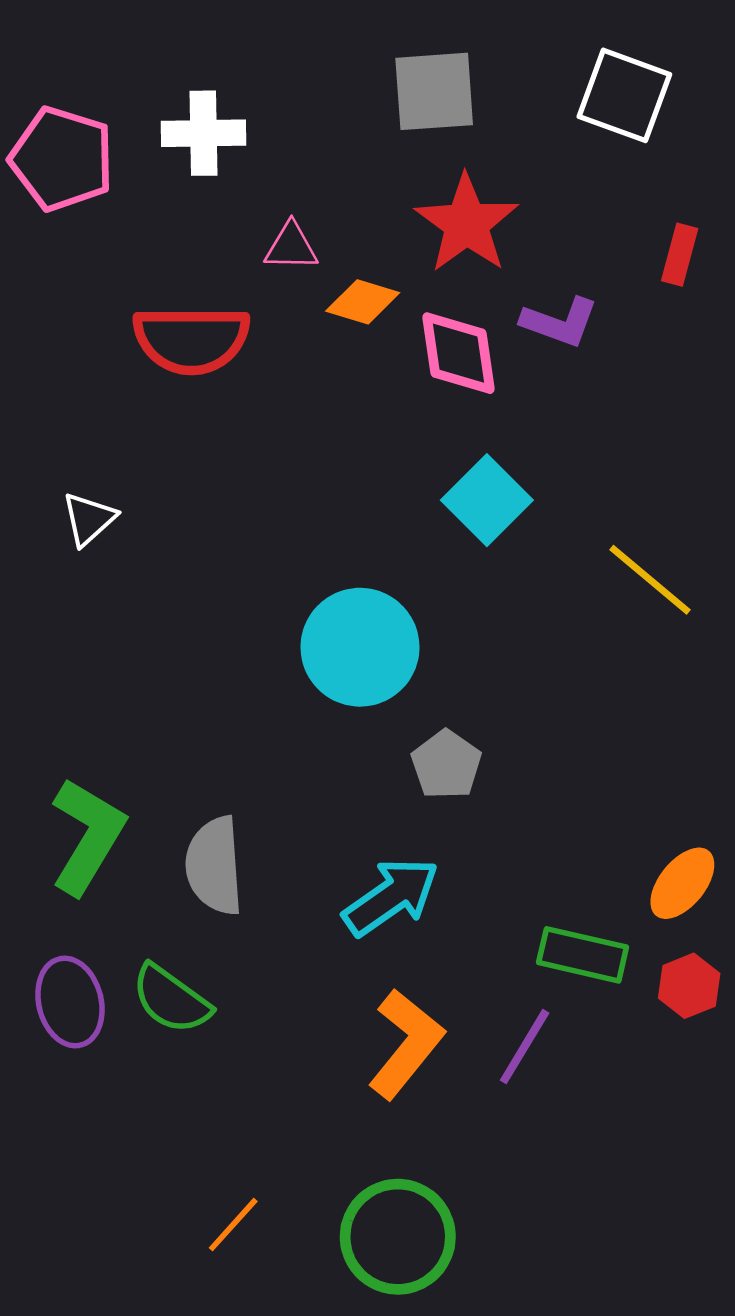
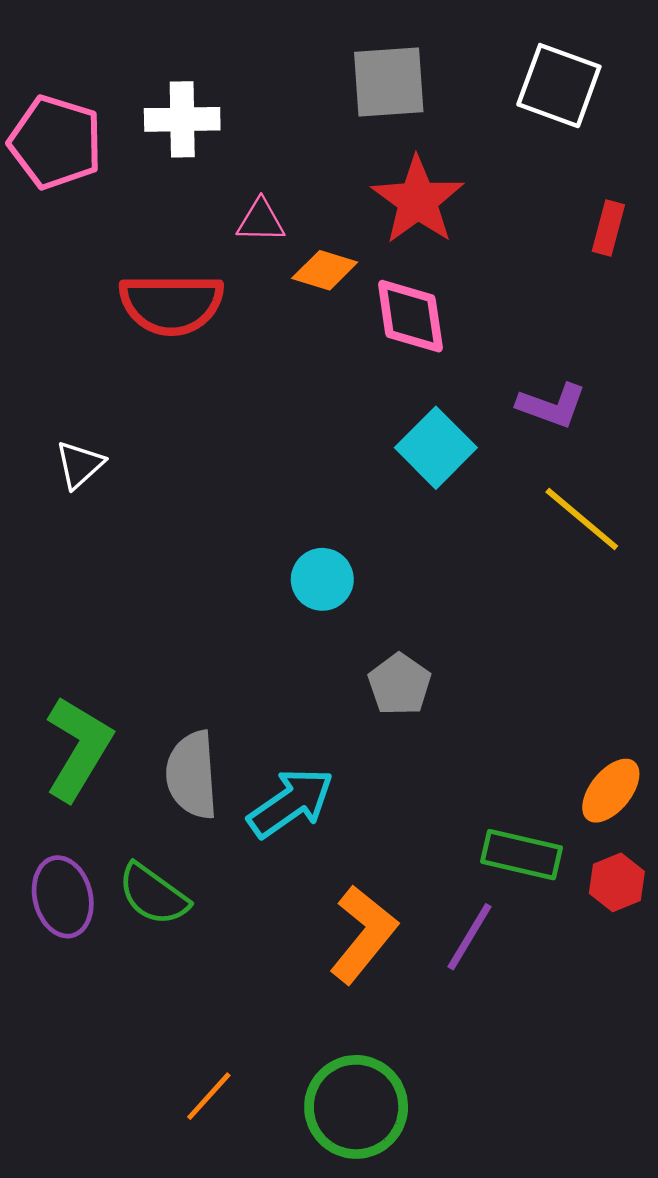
purple L-shape: (560, 322) -> (552, 405), moved
cyan circle: (360, 647) -> (322, 579), size x0.6
cyan arrow: (391, 897) -> (291, 803), moved

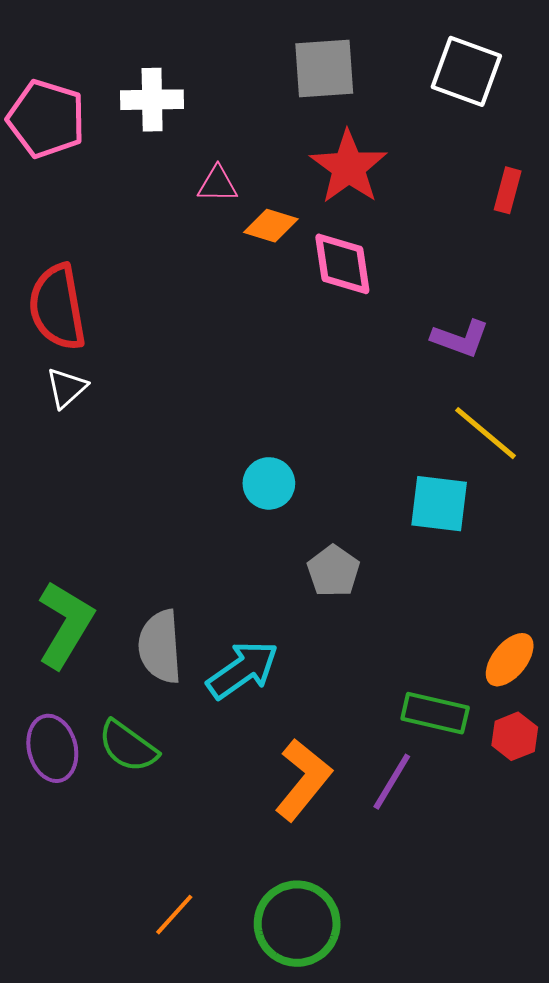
red semicircle: (171, 304) -> (57, 307), moved, turned 80
cyan square: (436, 448) -> (439, 504), moved, turned -38

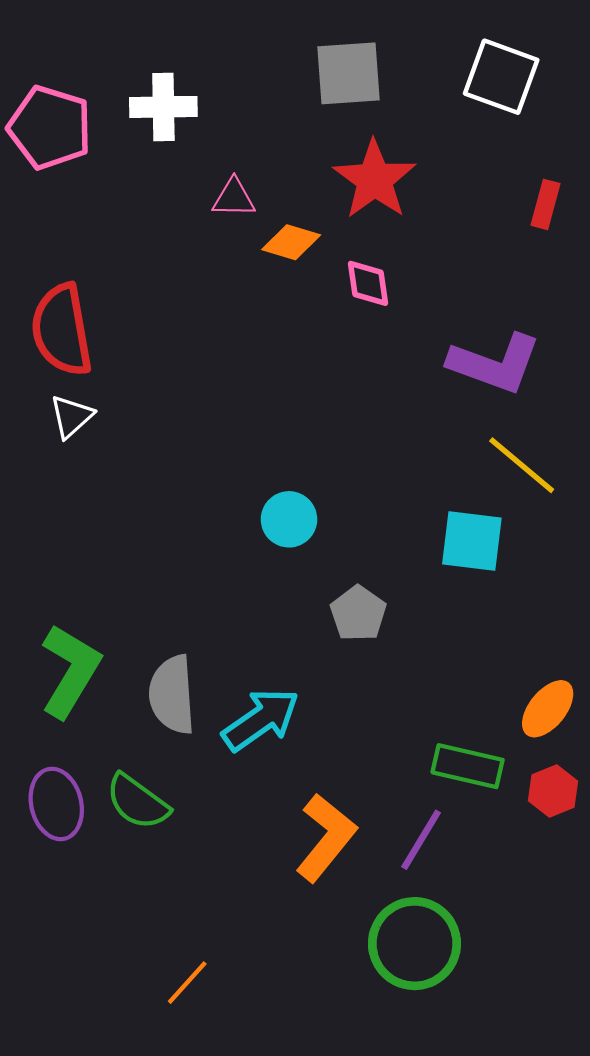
pink diamond: (342, 264) -> (368, 283), size x0.7
purple L-shape: (460, 338) -> (495, 363), size x1.5
green circle: (297, 924) -> (415, 944), moved

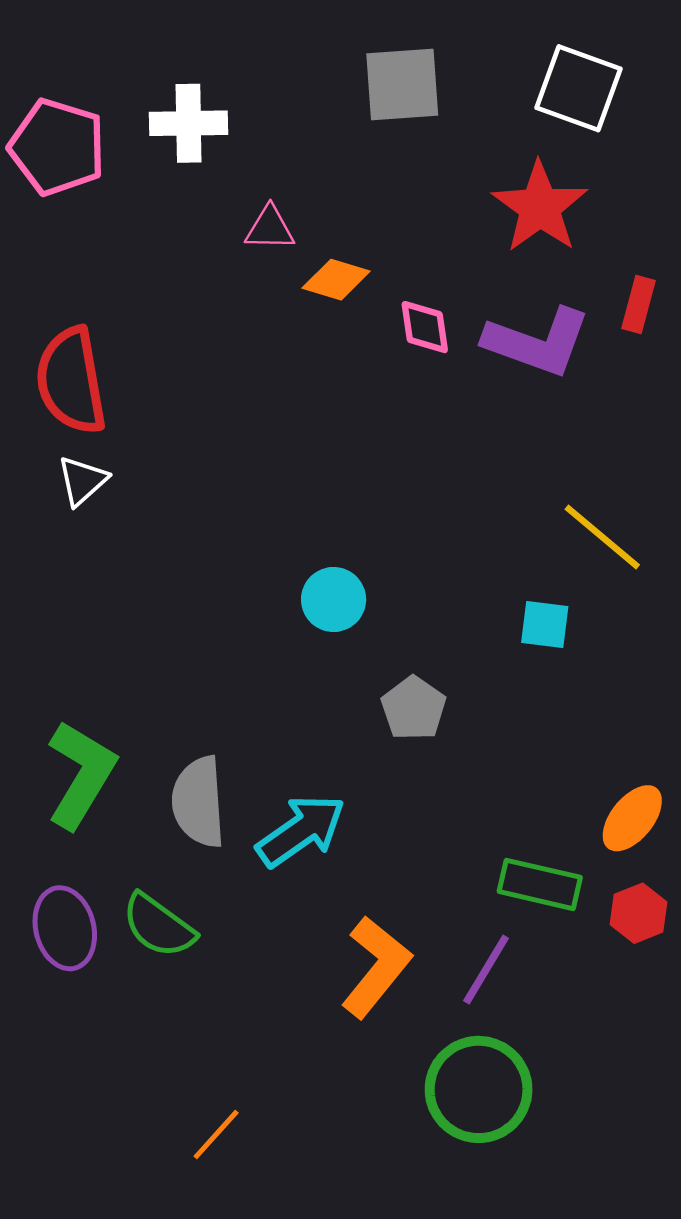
red star: (374, 179) -> (540, 207), moved
red rectangle: (545, 204) -> (639, 305), moved
purple L-shape: (495, 363) -> (537, 342), moved
cyan square: (472, 541) -> (545, 624), size x0.7

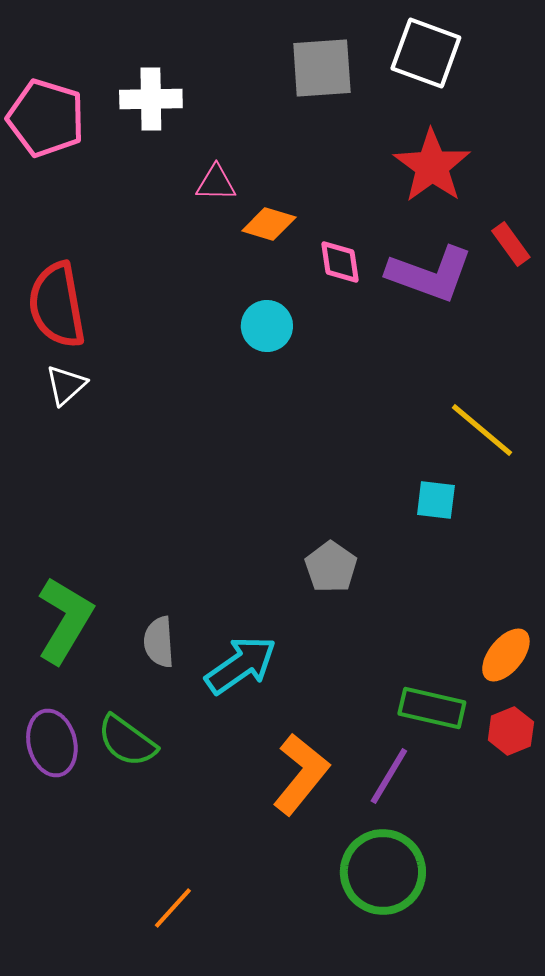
white square: (579, 88) -> (426, 53), moved
red rectangle: (639, 305) -> (511, 244), turned -51
cyan circle: (334, 600) -> (267, 326), moved
gray semicircle: (199, 802) -> (159, 642), size x0.7

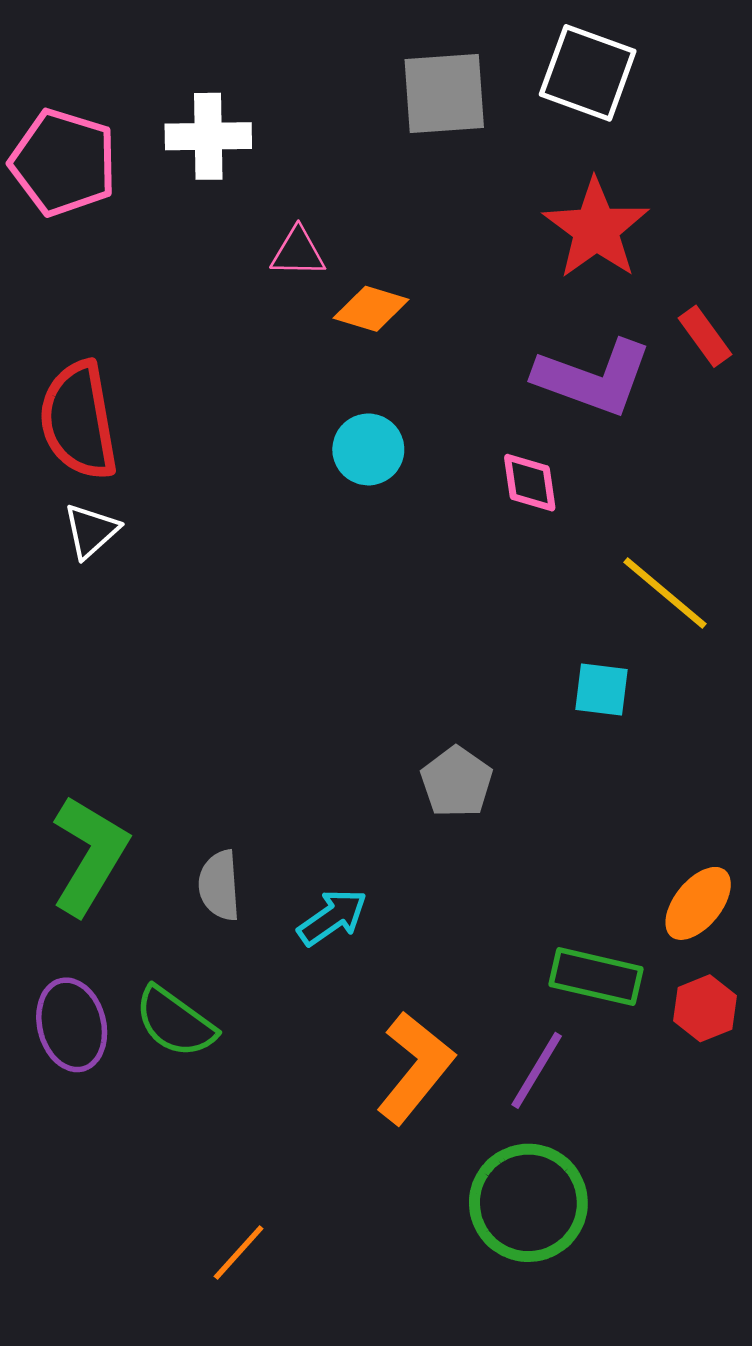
pink diamond: (340, 262) -> (530, 483), moved
cyan arrow: (241, 665) -> (332, 917), size x0.7

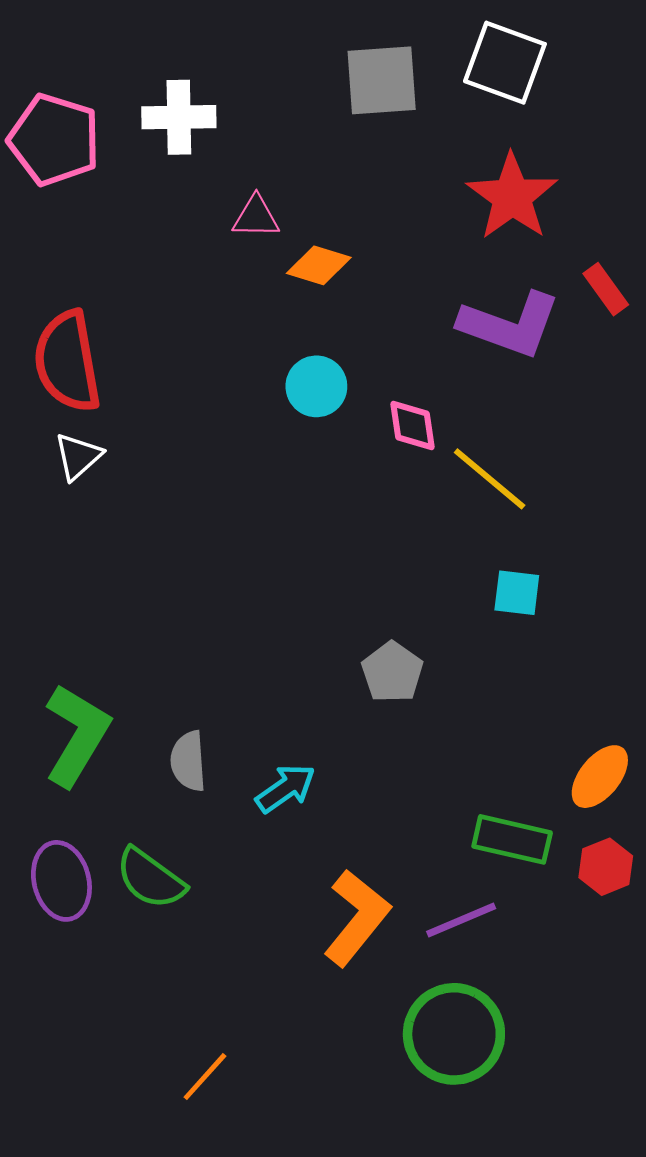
pink diamond: (530, 483) -> (412, 426), moved
yellow line: (665, 593) -> (490, 479), moved
purple line: (537, 1070) -> (461, 920), turned 36

